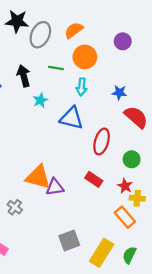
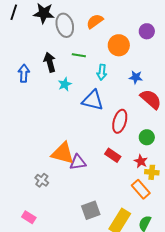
gray ellipse: (40, 35) -> (65, 25), turned -40
purple circle: (123, 41) -> (147, 31), moved
orange circle: (85, 57) -> (119, 45), moved

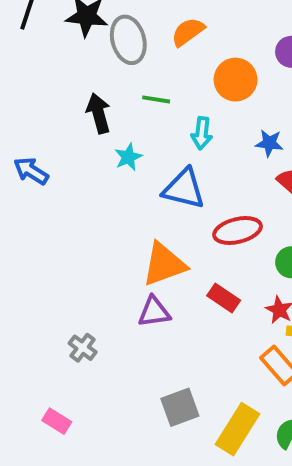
blue arrow: (24, 73) -> (31, 171), moved, turned -60
red ellipse: (120, 121) -> (238, 230), turned 60
orange triangle: (63, 153) -> (164, 264), moved, turned -35

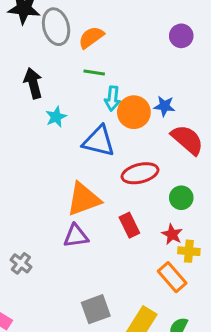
orange semicircle: (188, 32) -> (91, 37), moved
orange circle: (236, 80) -> (134, 112), moved
green line: (156, 99) -> (94, 72), moved
red rectangle: (224, 298) -> (129, 225), turned 30

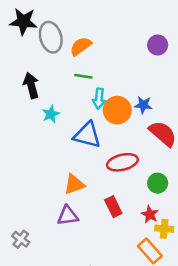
orange triangle: (84, 199) -> (74, 184), size x0.7

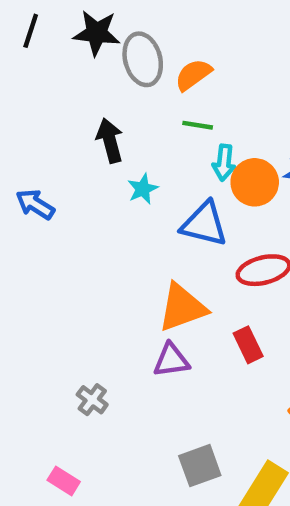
orange triangle: (74, 184) -> (182, 307), size x1.4

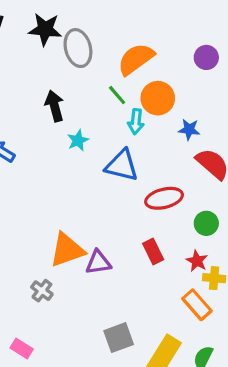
orange semicircle: (193, 75) -> (136, 59), moved, size x1.4
green line: (198, 125) -> (117, 95), turned 40
orange circle: (255, 182) -> (158, 98), moved
orange triangle: (182, 307) -> (67, 250), moved

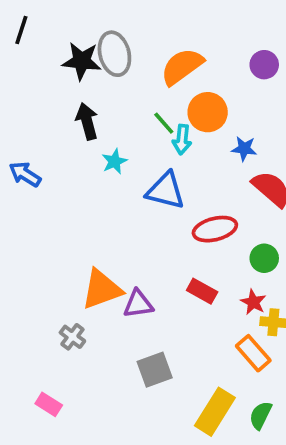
black star: (45, 29) -> (82, 61), moved
green line: (117, 95) -> (164, 123), moved
red rectangle: (153, 252) -> (202, 291), turned -35
gray square: (119, 338) -> (155, 370), moved

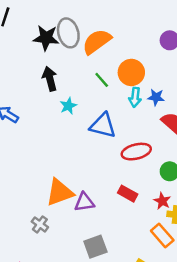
orange semicircle: (182, 66) -> (97, 42), moved
cyan arrow: (182, 140) -> (135, 97), moved

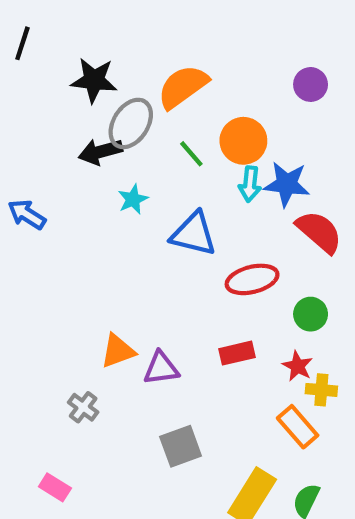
gray ellipse: (68, 33) -> (131, 123), moved, turned 48
black arrow: (50, 79) -> (100, 152), turned -90
blue star: (156, 97) -> (287, 184), size x1.5
orange triangle: (60, 192) -> (118, 351), size x0.7
red rectangle: (128, 194) -> (237, 353), turned -42

